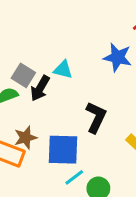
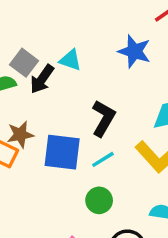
cyan line: (74, 177) -> (103, 159), moved

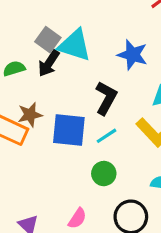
blue star: (134, 51) -> (132, 55), moved
cyan triangle: (70, 60) -> (75, 45), size x1.6
gray square: (24, 63) -> (48, 40), moved

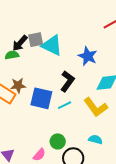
gray square: (48, 40) -> (36, 40), turned 35
black arrow: (49, 63) -> (20, 43), moved
green circle: (104, 174) -> (58, 141), moved

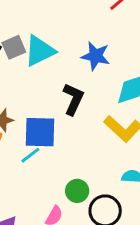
cyan triangle: (52, 45) -> (40, 51), turned -40
cyan line: (65, 105) -> (30, 155), moved

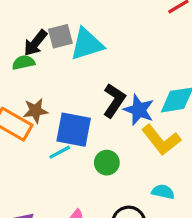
blue star: (96, 56) -> (139, 110), moved
green circle: (77, 191) -> (107, 163), moved

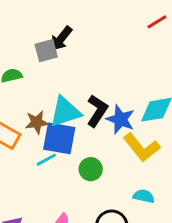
black arrow: (35, 43) -> (61, 39), moved
cyan triangle: (87, 44) -> (65, 112), moved
brown star: (36, 111) -> (37, 122), moved

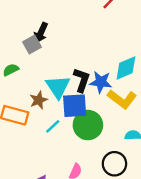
cyan triangle: (65, 112) -> (58, 87), turned -32
blue square: (59, 138) -> (75, 106), moved
green circle: (91, 169) -> (88, 125), size x1.6

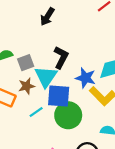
black arrow: (41, 33) -> (47, 17), moved
gray square: (32, 44) -> (26, 63), moved
black L-shape: (82, 80) -> (61, 57), moved

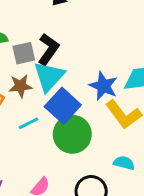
black L-shape: (61, 57) -> (48, 49), moved
blue square: (59, 96) -> (63, 106), turned 30

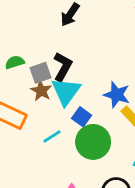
brown star: (20, 86) -> (41, 91), moved, turned -30
blue square: (63, 106) -> (82, 117), size x0.6

